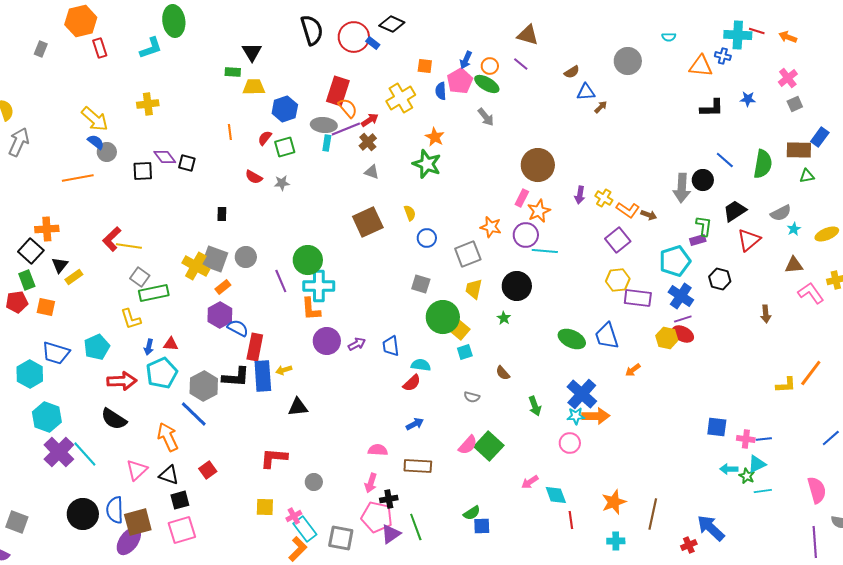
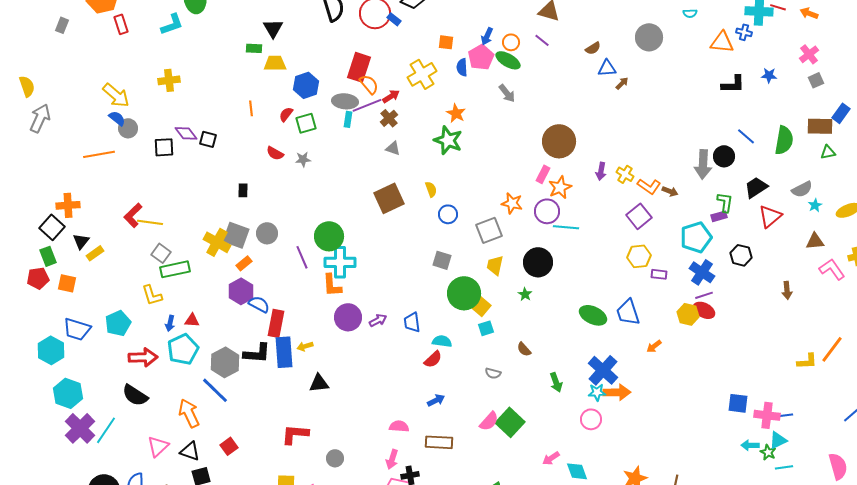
purple rectangle: (638, 298) -> (659, 274), size x0.6
pink cross: (746, 439) -> (767, 415), size x1.4
cyan line: (85, 454) -> (106, 430), turned 76

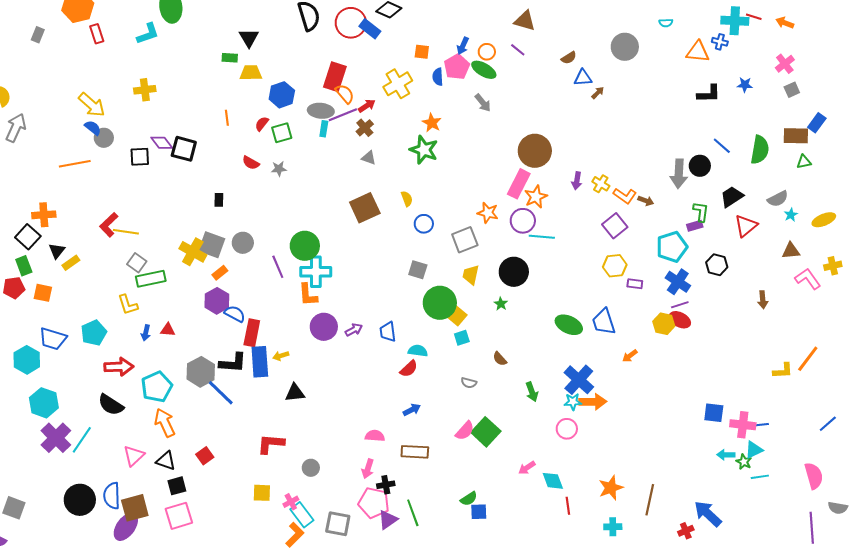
blue rectangle: (394, 19) -> (370, 29), size x1.5
black square: (208, 139) -> (184, 149), size x1.5
pink rectangle: (543, 174) -> (519, 184), size x1.6
cyan pentagon: (183, 349) -> (157, 387), moved
blue line: (215, 390) -> (221, 393), moved

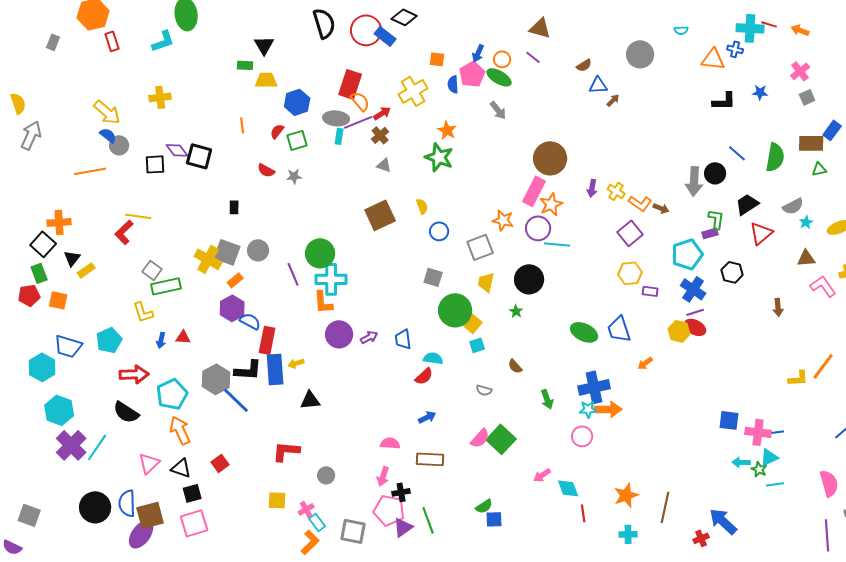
yellow line: (126, 232) -> (138, 216), moved
blue cross: (579, 380) -> (594, 387), turned 36
cyan rectangle: (302, 515) -> (317, 522), size x0.7

